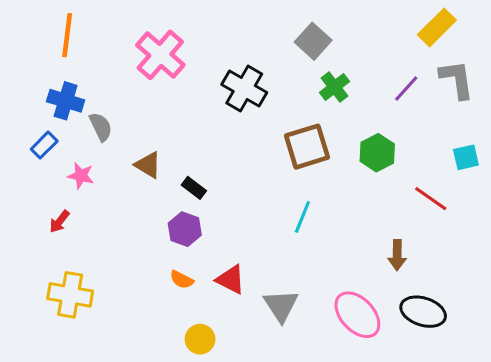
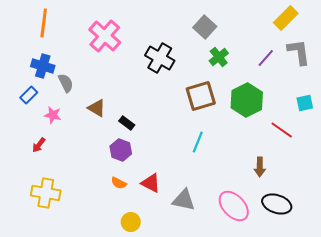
green hexagon: (377, 153) -> (247, 100), size x1.4
gray triangle: (281, 306) -> (184, 200), turned -45

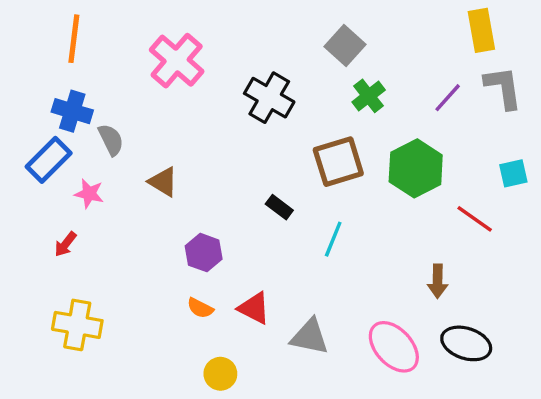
yellow rectangle: (286, 18) -> (481, 30), turned -55
blue rectangle: (29, 95) -> (49, 160), size x1.5
black rectangle: (127, 123) -> (279, 207), moved

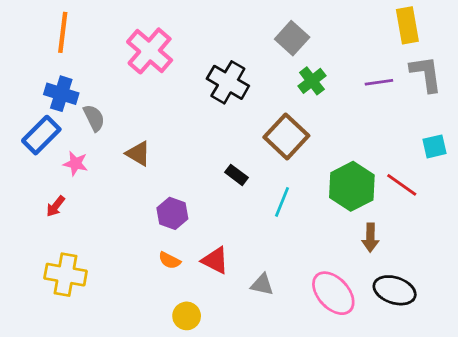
purple line: (448, 98) -> (379, 82), turned 40
brown square: (338, 162) -> (286, 136), turned -30
green hexagon: (416, 168) -> (352, 186), moved
gray triangle: (310, 337) -> (262, 285), size x0.7

